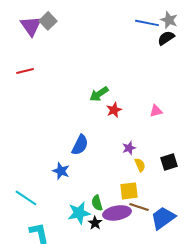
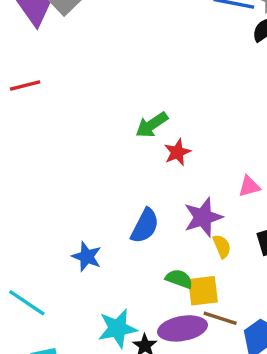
pink triangle: (156, 111) -> (249, 186), moved
blue semicircle: (80, 145) -> (145, 226), moved
purple star: (129, 148) -> (203, 217), size x1.6
green semicircle: (97, 203) -> (179, 279), moved, turned 126

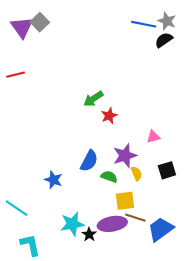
green semicircle: (179, 279) -> (109, 177), moved

